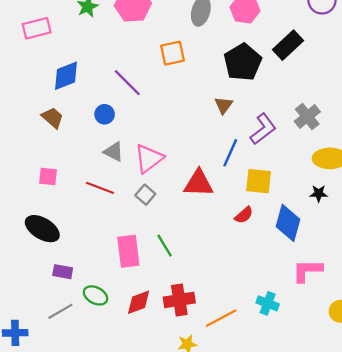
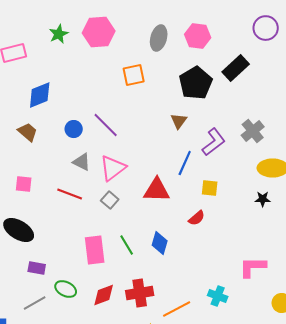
purple line: (127, 83) -> (106, 125), moved
yellow square: (259, 181) -> (210, 188), size x0.7
blue diamond: (288, 223) -> (160, 243), moved, size x0.7

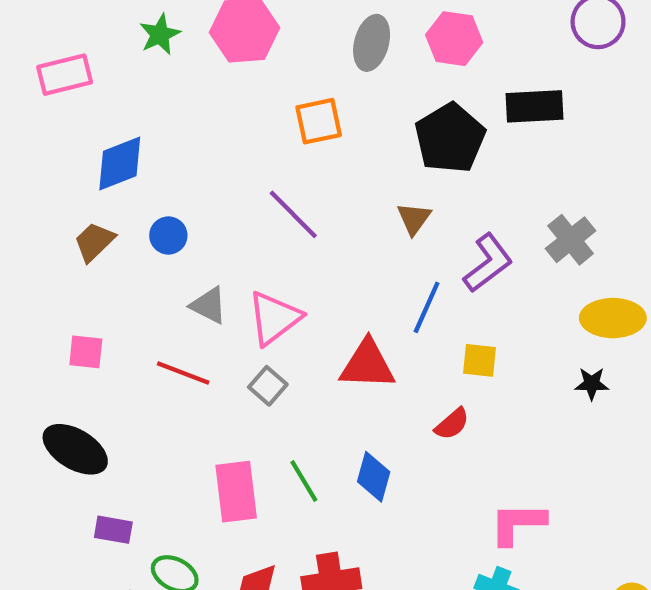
black rectangle: (236, 68) -> (535, 106), turned 40
purple line: (106, 125) -> (293, 214), moved
blue circle: (74, 129) -> (168, 235), moved
brown trapezoid: (28, 132) -> (94, 242), turned -85
pink L-shape: (253, 267) -> (518, 523), moved

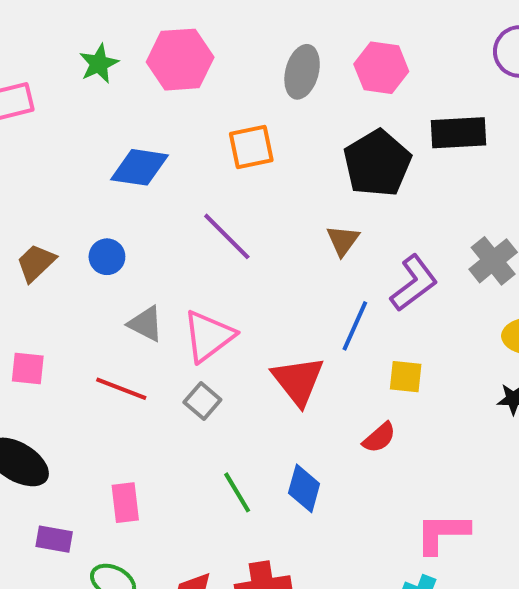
blue diamond: (120, 164) -> (139, 167), moved, turned 30
red triangle: (367, 365) -> (298, 381), turned 50
pink rectangle: (236, 492) -> (125, 503), moved, size x0.7

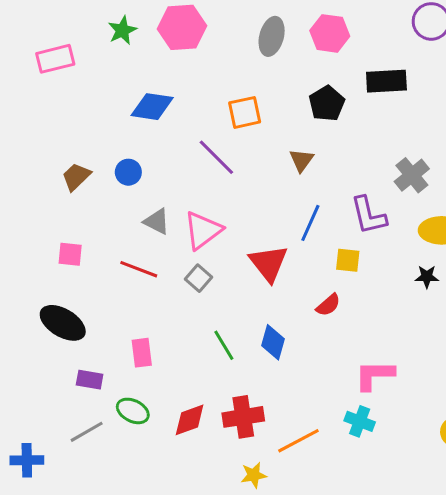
orange square: (251, 147) -> (245, 112), moved
black pentagon: (377, 163) -> (327, 104), size x0.7
purple L-shape: (414, 283) -> (369, 215), moved, turned 114

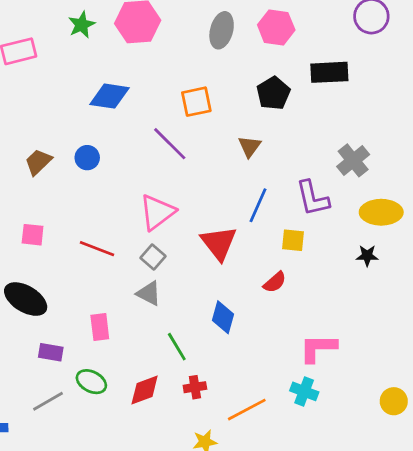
gray triangle: (157, 221) -> (149, 293), moved
green line: (224, 345) -> (177, 347), moved
red cross: (243, 417) -> (195, 387), size x0.6

